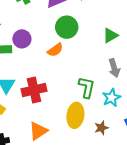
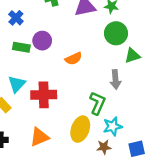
green circle: (67, 27) -> (116, 33), moved
gray arrow: (114, 68) -> (115, 79), moved
cyan star: (111, 98) -> (113, 126), moved

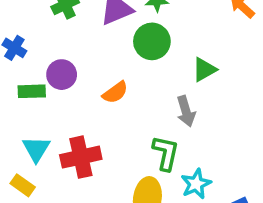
green circle: (116, 33) -> (152, 41), moved

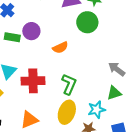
green triangle: (204, 70) -> (114, 93), moved
gray arrow: (186, 111) -> (117, 69), moved, turned 132
green L-shape: (166, 153) -> (69, 84), moved

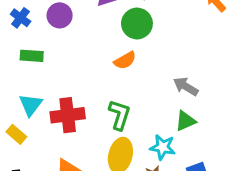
purple circle: (31, 31) -> (60, 15), moved
orange semicircle: (60, 48) -> (125, 60), moved
cyan star: (97, 110) -> (163, 147), turned 30

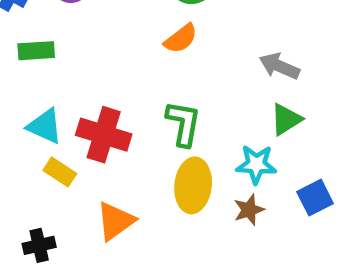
cyan triangle: (31, 105) -> (45, 126), turned -35
red cross: (68, 115) -> (104, 135), turned 32
yellow rectangle: (16, 134) -> (60, 172), moved

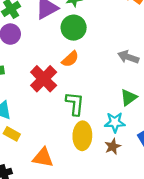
gray arrow: (279, 66) -> (128, 57), moved
red cross: (104, 135) -> (44, 79), moved, turned 32
orange triangle: (115, 221) -> (43, 157), turned 50

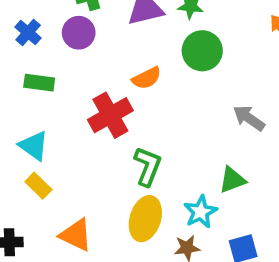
green circle: (74, 28) -> (202, 51), moved
orange semicircle: (70, 59) -> (147, 78), moved
cyan star: (115, 122) -> (200, 212), turned 30

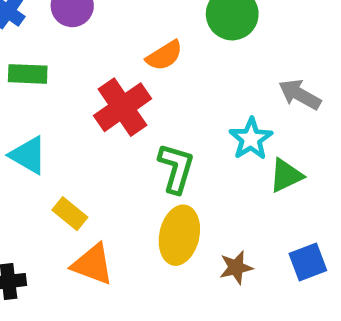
yellow rectangle: (38, 186) -> (70, 214), moved
cyan star: (200, 212) -> (251, 139), moved

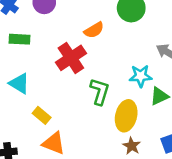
cyan star: (251, 139) -> (141, 76), turned 30
yellow ellipse: (179, 235) -> (126, 116), moved
brown star: (236, 268) -> (132, 146), turned -30

